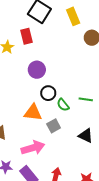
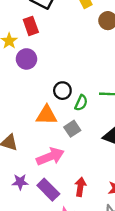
purple circle: (37, 70) -> (26, 59), moved
green semicircle: (63, 105) -> (81, 103), turned -112

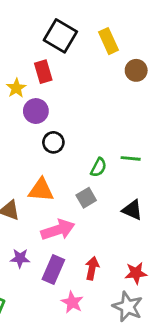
black circle: (62, 91) -> (53, 142), moved
orange triangle: (47, 115) -> (41, 190), moved
purple rectangle: (48, 190) -> (53, 269), turned 65

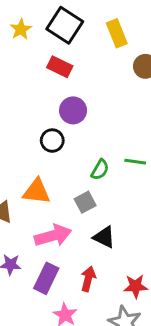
red rectangle: (43, 72) -> (60, 67), moved, turned -50
yellow star: (16, 88) -> (21, 29), moved
purple circle: (36, 111) -> (73, 110), moved
black triangle: (132, 210) -> (104, 237), moved

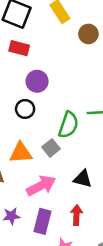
green semicircle: (100, 170) -> (68, 125), size x1.5
gray square: (85, 202) -> (51, 148), moved

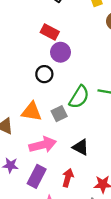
red rectangle: (19, 48) -> (50, 32), moved

